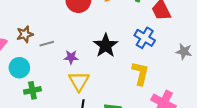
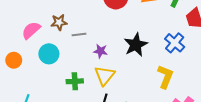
green cross: (32, 90) -> (75, 81), moved

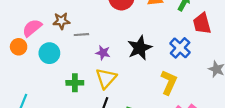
orange circle: (14, 60) -> (19, 47), moved

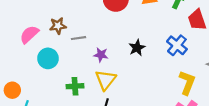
orange circle: (19, 47) -> (12, 90), moved
black star: (140, 48) -> (137, 48), size x0.7
yellow L-shape: (169, 82) -> (187, 83), moved

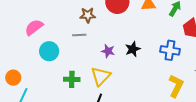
brown star: (58, 26) -> (88, 15), moved
blue cross: (177, 45) -> (170, 50), turned -36
purple star: (101, 55) -> (108, 51), moved

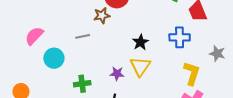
brown star: (88, 15) -> (102, 15), moved
purple star: (108, 51) -> (117, 74), moved
yellow triangle: (101, 76) -> (140, 66), moved

